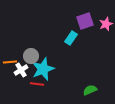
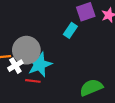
gray circle: (31, 56) -> (26, 50), size x1.6
green semicircle: (90, 90) -> (91, 88), size x1.5

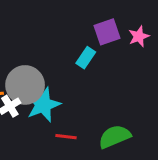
red line: (33, 81) -> (66, 137), moved

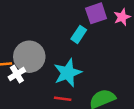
cyan star: (43, 105) -> (68, 73), moved

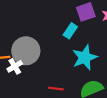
cyan star: (68, 73) -> (85, 57), moved

